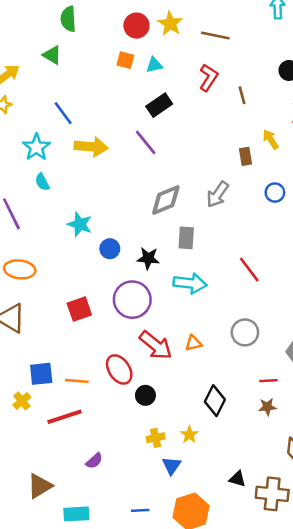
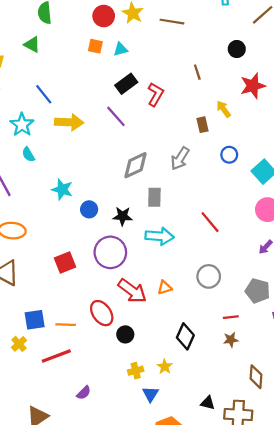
red L-shape: (208, 78) -> (156, 94), moved

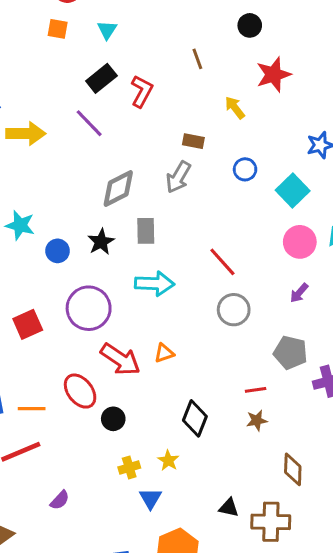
cyan triangle: (121, 49) -> (107, 30), moved, turned -40
brown rectangle: (203, 125) -> (193, 141), moved, turned -64
black star: (123, 216) -> (101, 242), moved, turned -30
gray circle: (209, 276) -> (234, 310), moved

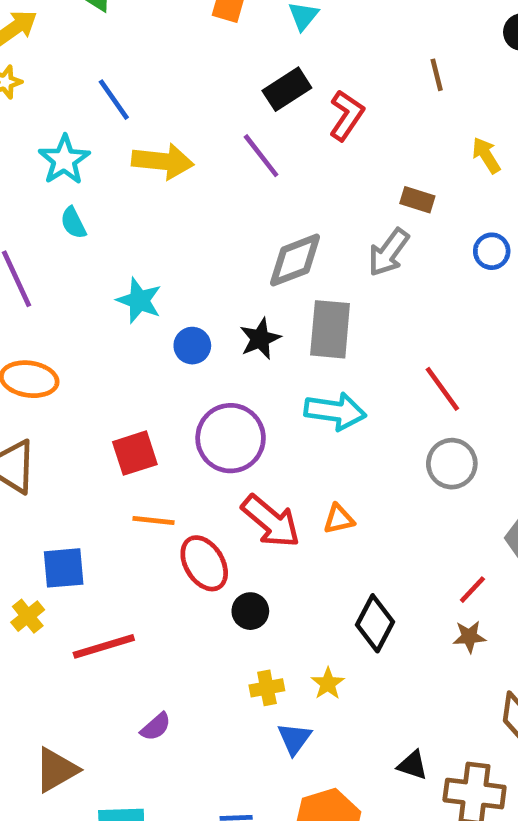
gray rectangle: (146, 231) -> (330, 329), size x1.4
red line: (256, 390) -> (472, 590), turned -45
orange line: (32, 409) -> (154, 520), moved

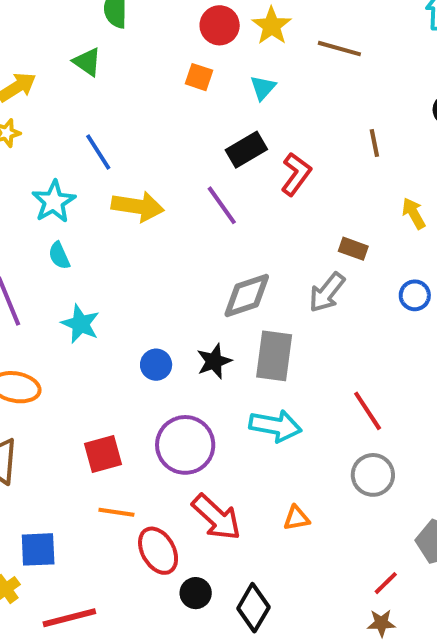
cyan star: (139, 300) -> (80, 324), moved
orange triangle: (339, 519) -> (296, 518), moved
black diamond: (375, 623) -> (253, 608), moved

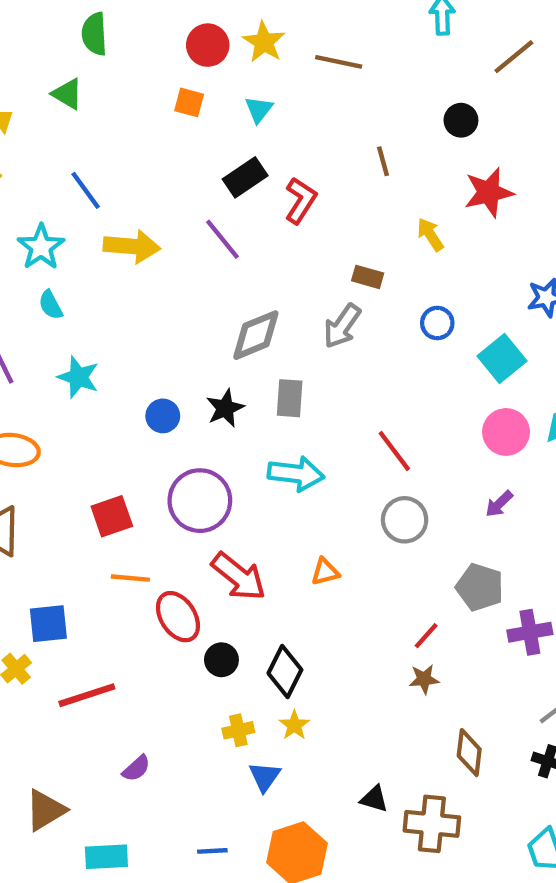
gray rectangle: (274, 356) -> (290, 398), size x0.7

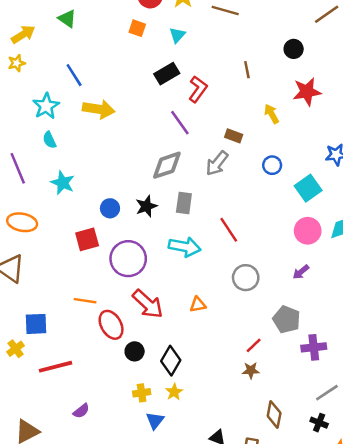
purple line: (223, 239) -> (180, 123), moved
red line: (394, 451) -> (229, 230), moved
red square: (112, 516) -> (87, 239), moved

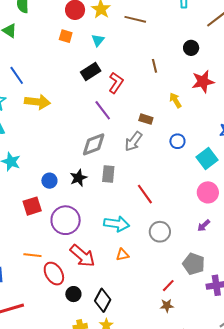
cyan arrow: (185, 247) -> (117, 224), moved

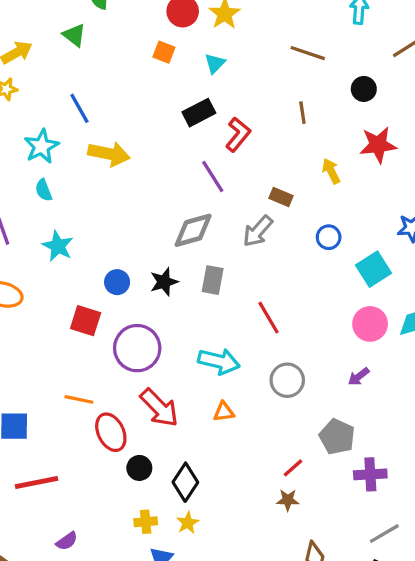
brown line: (135, 19) -> (308, 53), moved
red square: (32, 206) -> (86, 321), turned 30

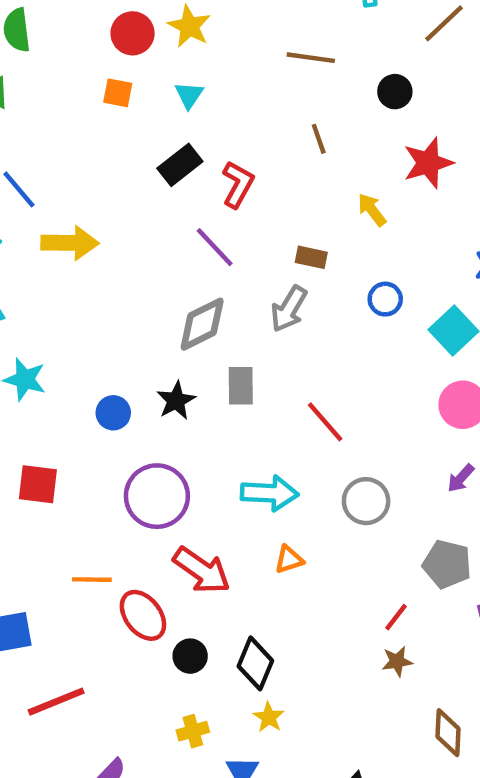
red square: (86, 321) -> (38, 484), moved
yellow cross: (146, 522) -> (193, 731), moved

